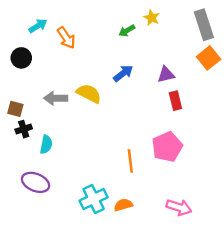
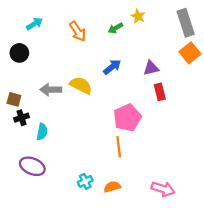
orange arrow: (66, 38) -> (78, 31), moved
pink pentagon: (167, 147) -> (127, 118), moved
cyan cross: (94, 199) -> (85, 181), size x0.6

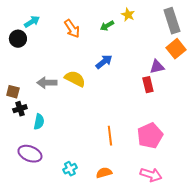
black circle: (19, 53) -> (18, 39), moved
purple triangle: (151, 68) -> (157, 67), moved
pink pentagon: (127, 118) -> (150, 136), moved
cyan cross: (85, 181) -> (70, 169), moved

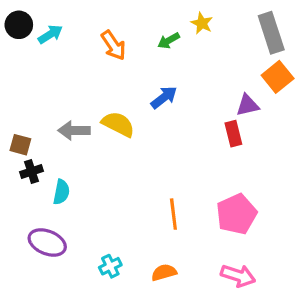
black circle: (18, 39) -> (19, 25), moved

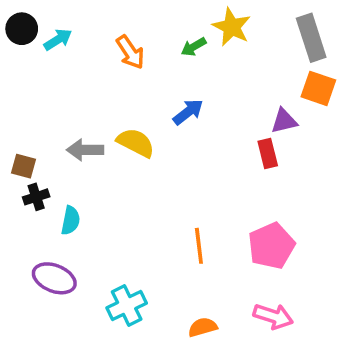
yellow star: (202, 23) -> (232, 27), size x1.5
orange square: (278, 77) -> (318, 88), turned -32
cyan cross: (110, 266) -> (127, 305), size x1.5
orange semicircle: (164, 272) -> (203, 327), moved

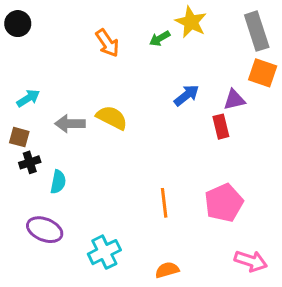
cyan arrow: (58, 40) -> (28, 98), moved
blue arrow: (188, 112) -> (187, 95), moved
pink arrow: (273, 316) -> (251, 261), moved

